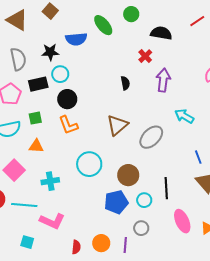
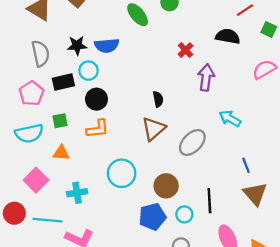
black semicircle: (161, 33) -> (228, 36), moved
blue semicircle: (76, 39) -> (107, 45), moved
black semicircle: (125, 83) -> (158, 99), moved
orange L-shape: (68, 125) -> (98, 129), turned -75

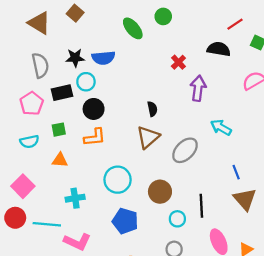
cyan semicircle: (29, 133) -> (29, 142), size x0.7
pink square: (36, 180) -> (23, 186), moved
blue pentagon: (152, 217) -> (125, 221), moved, turned 30

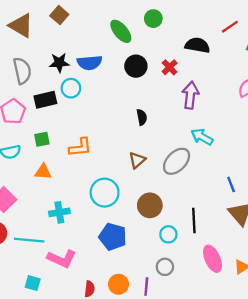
black semicircle: (219, 49) -> (197, 45), moved
black circle: (94, 109) -> (136, 66), moved
cyan arrow: (221, 127) -> (202, 137), moved
brown triangle: (148, 137) -> (137, 160), moved, size x0.7

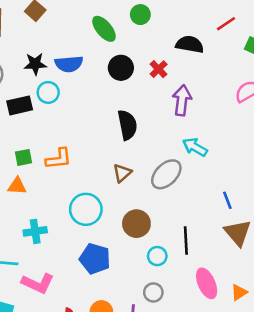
black semicircle: (142, 117) -> (127, 125), size x1.6
green square: (42, 139) -> (23, 157), moved

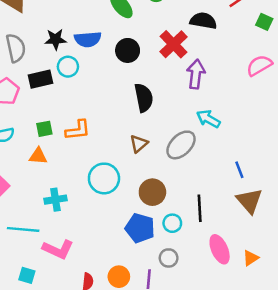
black circle: (121, 68) -> (128, 50), moved
red cross: (159, 69) -> (174, 44), size x1.6
blue pentagon: (95, 259) -> (140, 228), moved

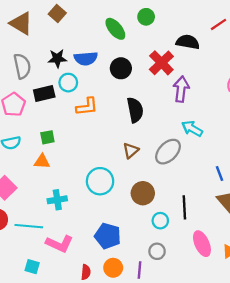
orange L-shape: (78, 130) -> (87, 107), moved
blue pentagon: (140, 228) -> (108, 236), moved

